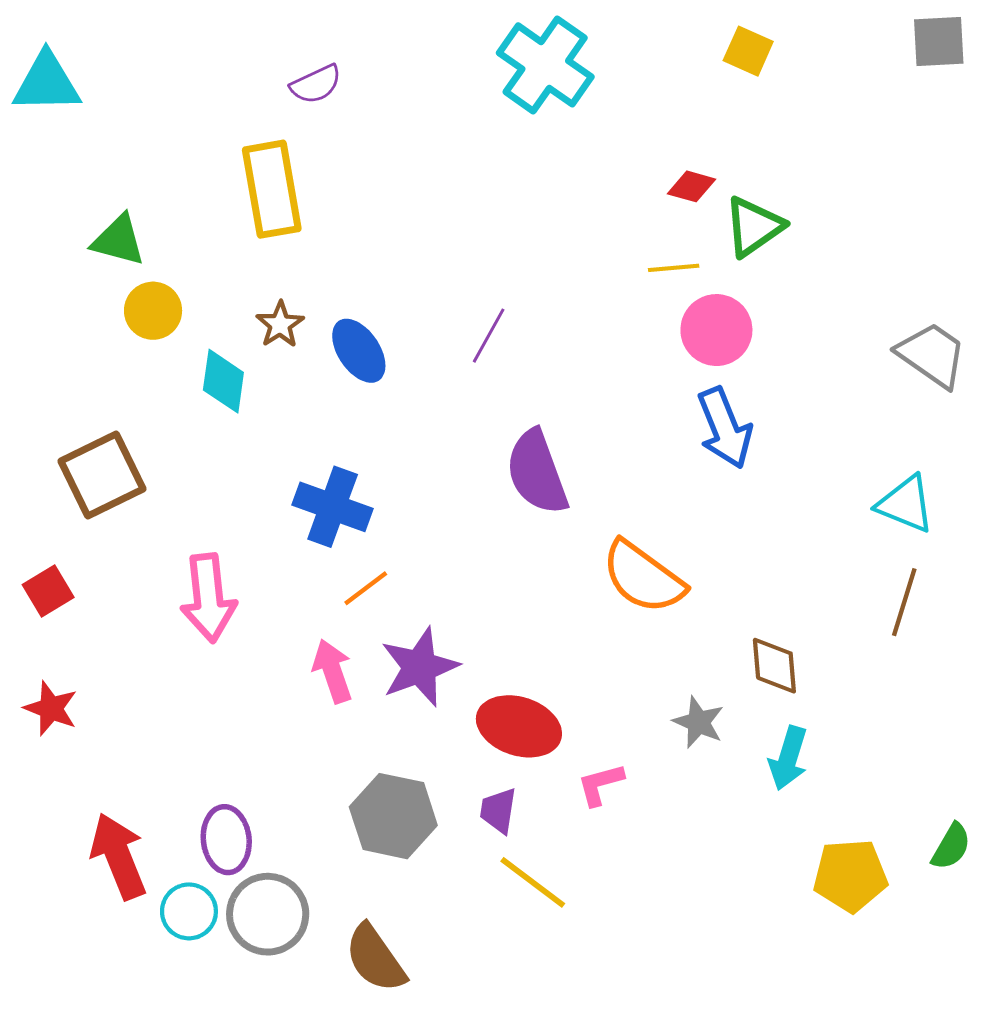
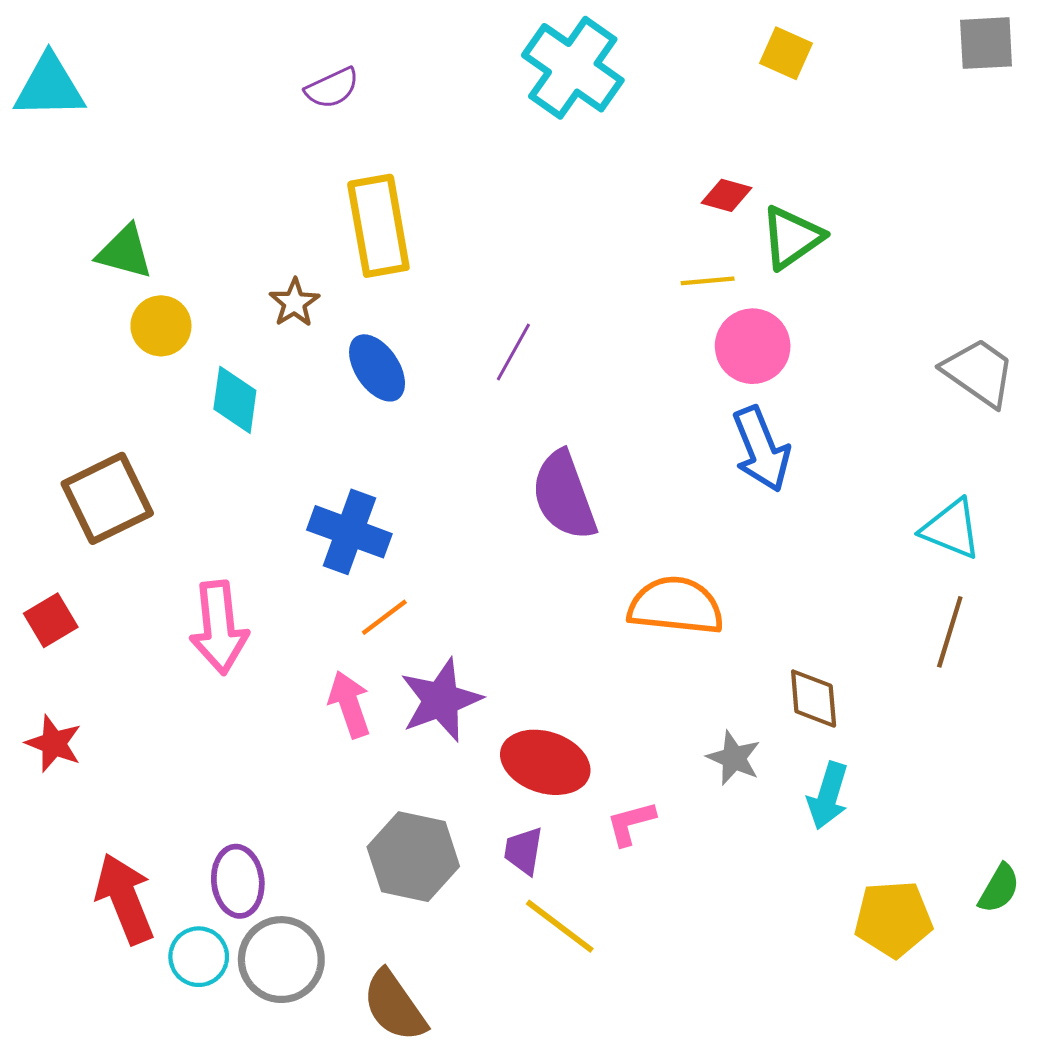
yellow rectangle: (272, 189) -> (378, 226), moved
brown star: (280, 325) -> (294, 303), moved
orange semicircle: (643, 577) -> (676, 606), turned 150

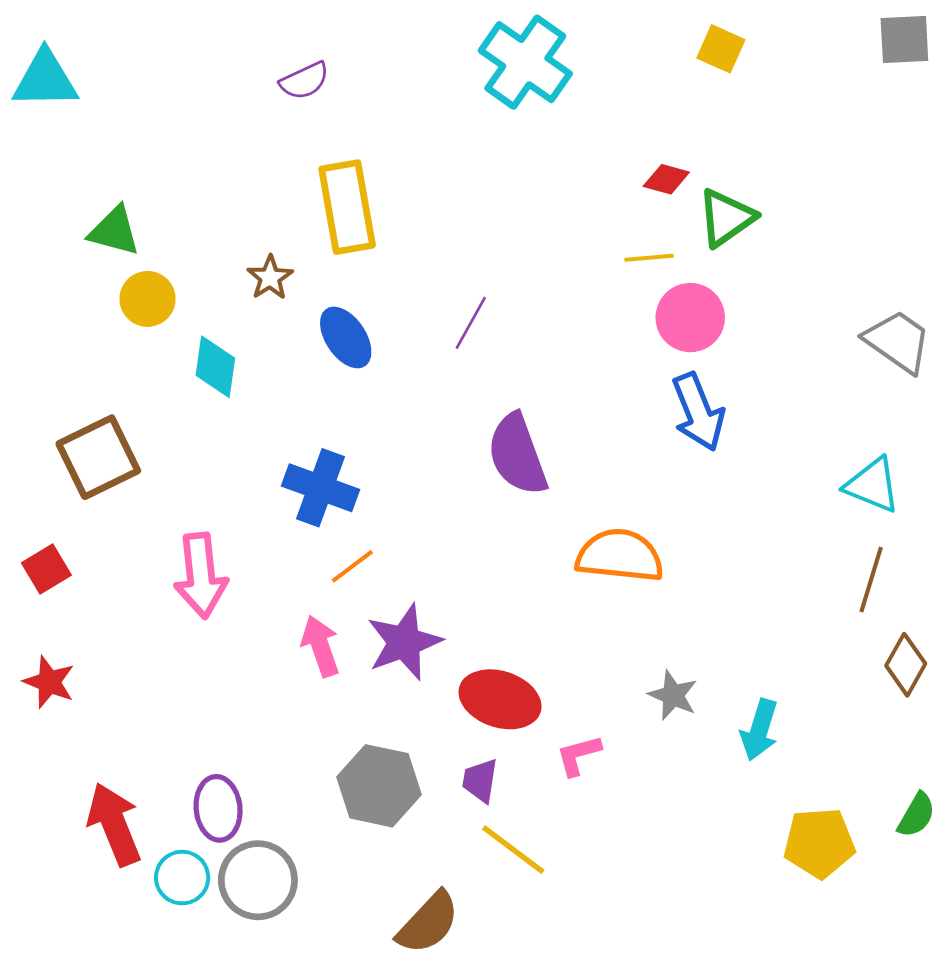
brown diamond: (814, 699) -> (906, 665), moved, turned 34
brown semicircle: (394, 1006) -> (428, 923), moved, turned -102

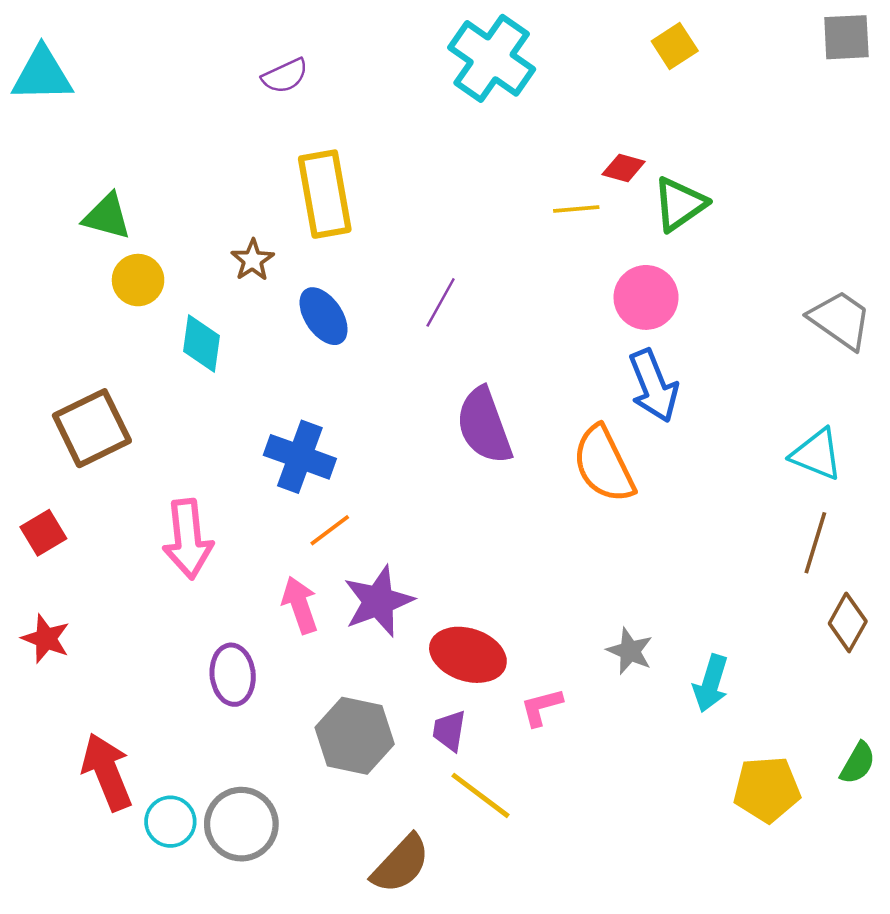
yellow square: (721, 49) -> (675, 46), turned 33
yellow line: (649, 258) -> (576, 209), moved
orange semicircle: (620, 556) -> (604, 464), moved, turned -122
purple ellipse: (218, 808) -> (233, 675), moved

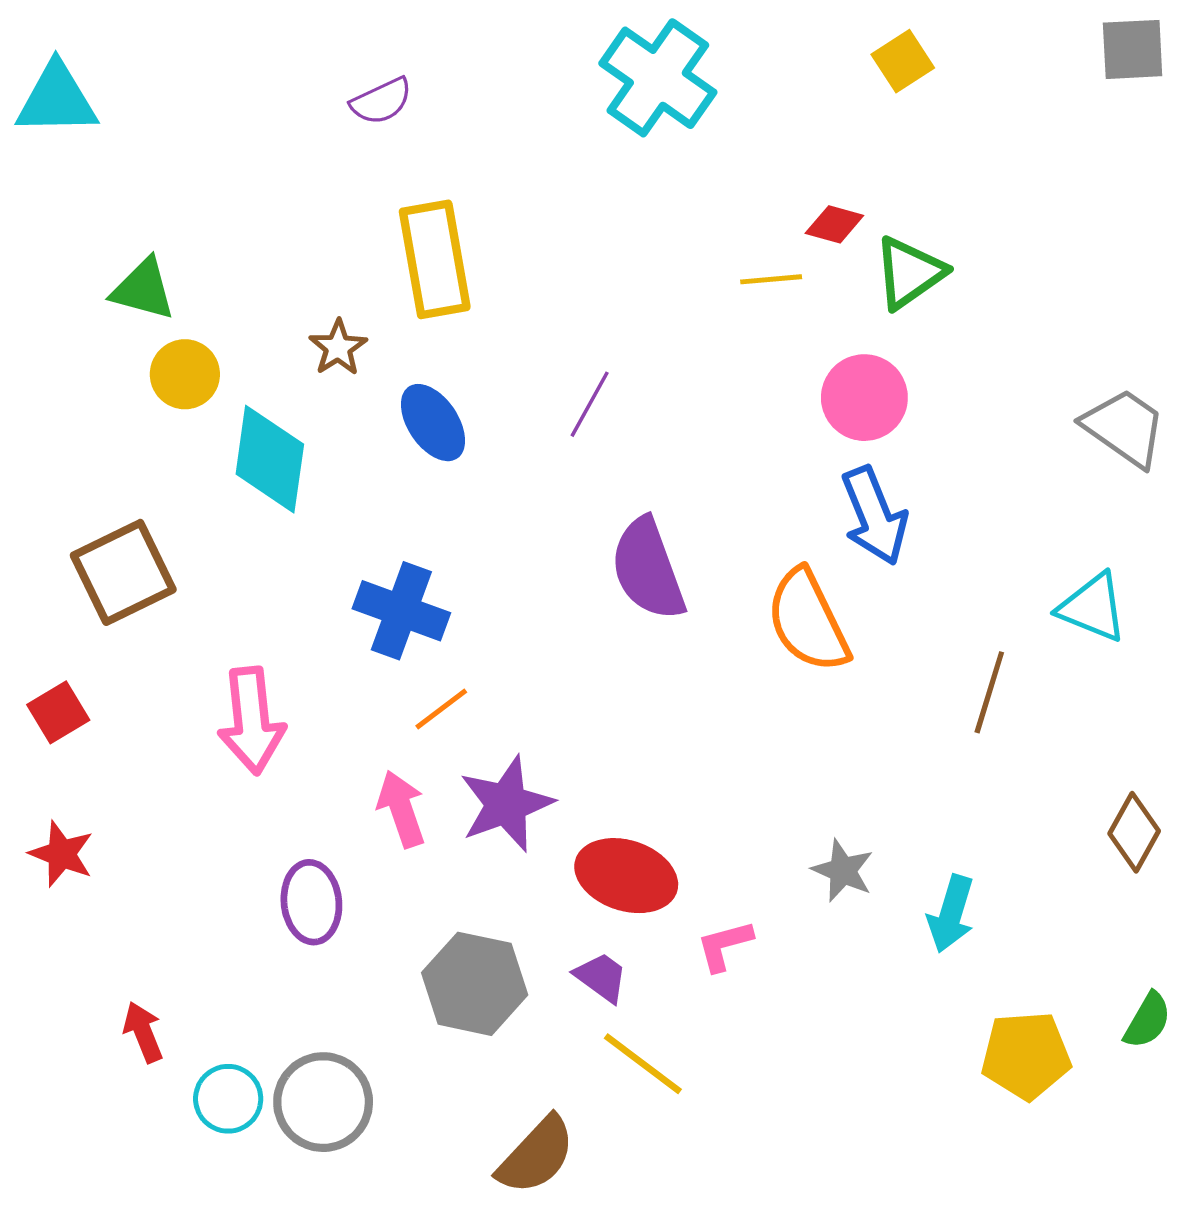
cyan diamond: (202, 344) -> (270, 459), size x1.4
brown line: (815, 543) -> (989, 692), moved
purple trapezoid: (449, 731) -> (601, 977), turned 117
red arrow: (107, 772) -> (143, 1032), size x0.6

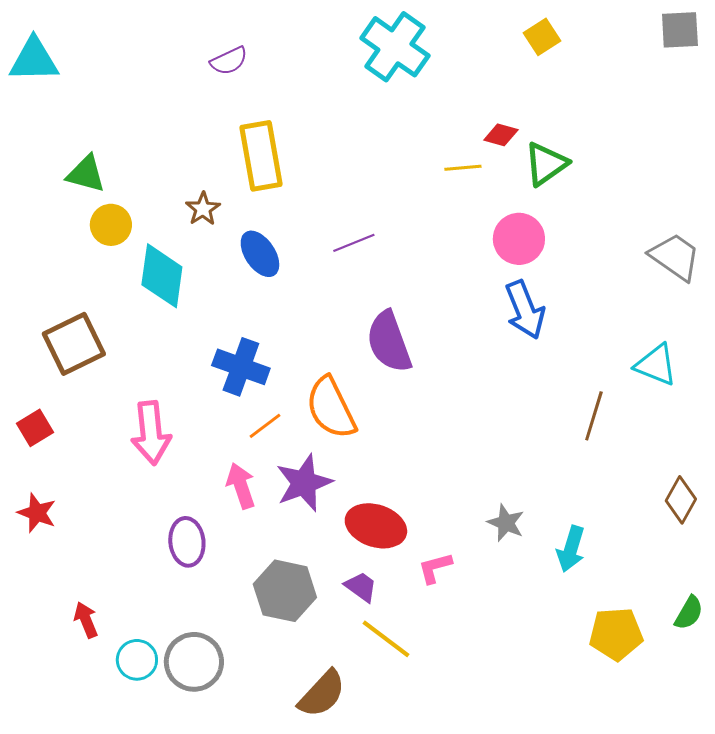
purple line: (590, 404) -> (354, 243), turned 39
orange semicircle: (808, 621) -> (331, 408), moved

